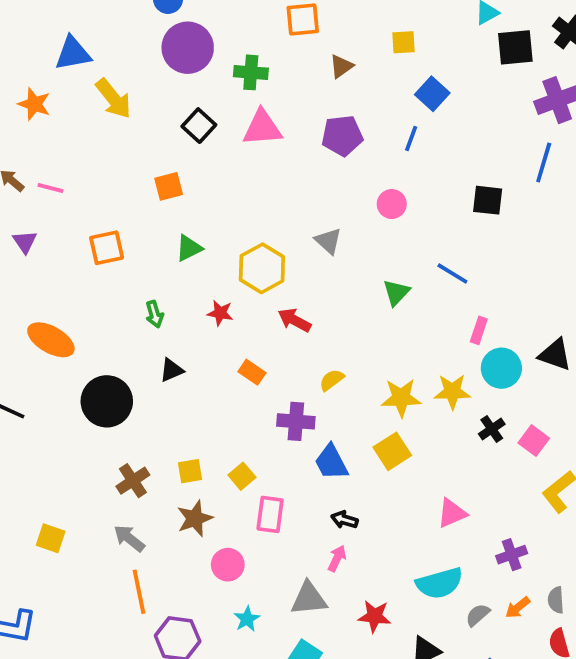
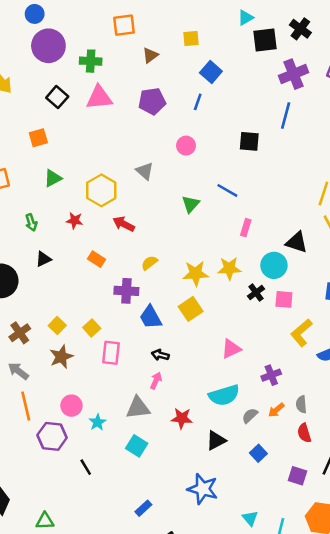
cyan circle: (501, 368) -> (274, 265), moved
pink square: (534, 441) -> (284, 299), turned -30
yellow square: (190, 471) -> (57, 326), turned -35
pink circle: (228, 565) -> (71, 406), moved

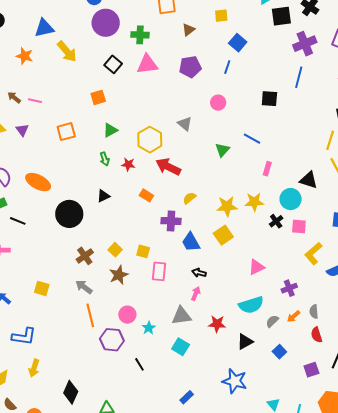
green arrow: (31, 222) -> (105, 159), moved
red arrow: (124, 224) -> (168, 167), size x1.4
yellow square: (92, 328) -> (143, 251), turned -32
purple square: (298, 476) -> (311, 370), turned -35

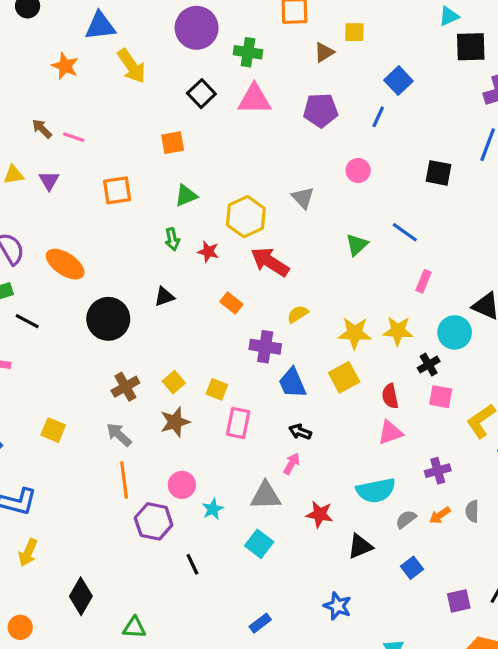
yellow square: (221, 16) -> (354, 32), moved
pink square: (299, 227) -> (441, 397), moved
red semicircle: (317, 335) -> (390, 396), moved
blue star: (235, 381) -> (338, 606), size x0.7

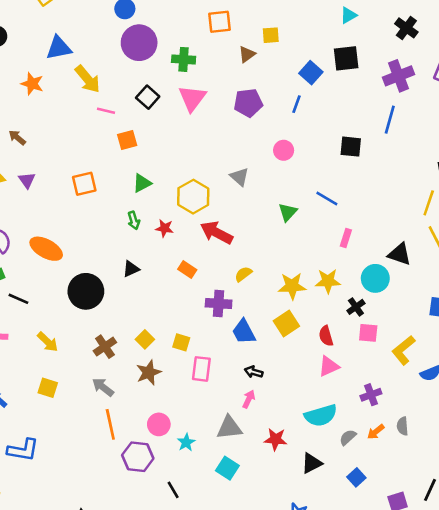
black square: (471, 47) -> (346, 58), moved
pink triangle: (254, 99) -> (192, 98), turned -48
pink line: (74, 137) -> (106, 111), moved
yellow arrow: (28, 553) -> (48, 342), moved, turned -65

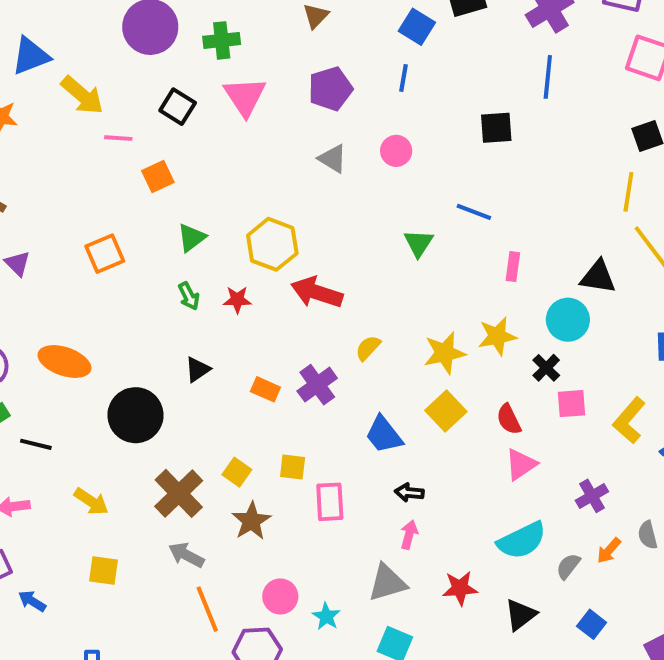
gray triangle: (239, 177) -> (333, 159), moved
orange rectangle: (187, 269) -> (265, 389), moved
purple cross: (219, 304) -> (317, 385), moved, turned -30
brown cross: (105, 347) -> (179, 493), size x1.4

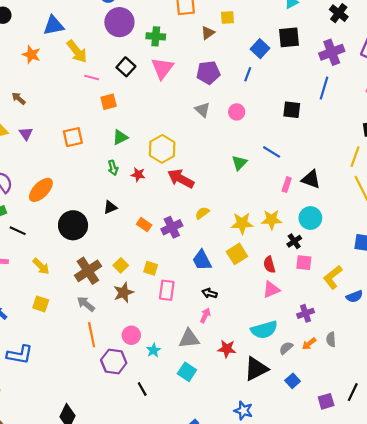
black triangle: (598, 277) -> (311, 179), moved
orange ellipse: (64, 362) -> (41, 190), turned -75
black triangle: (521, 615) -> (256, 369), size x1.4

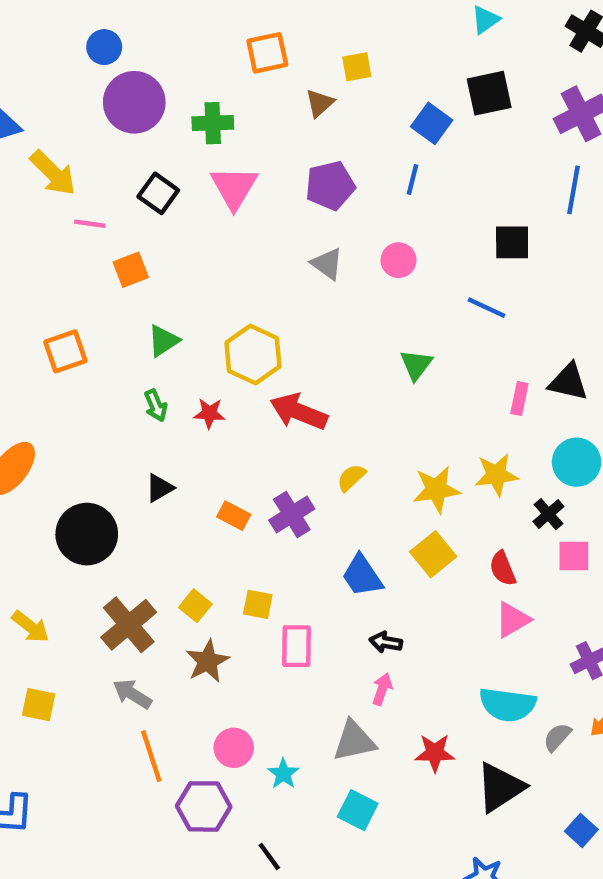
blue line: (272, 152) -> (486, 308), moved
cyan semicircle: (264, 330) -> (507, 705), turned 30
blue square: (293, 381) -> (581, 830), moved

